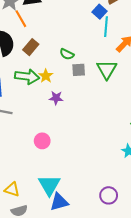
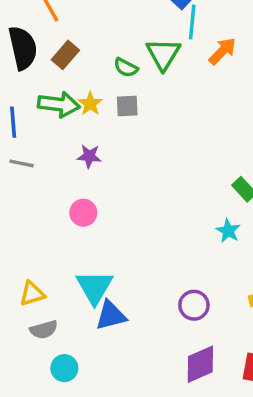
green triangle: (107, 69) -> (163, 54), moved
gray square: (79, 70) -> (127, 106), moved
purple star: (56, 98) -> (89, 156), moved
yellow triangle: (12, 189) -> (32, 294), turned -35

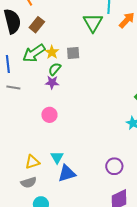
green semicircle: (126, 68) -> (55, 69), moved, turned 104
green arrow: (59, 104) -> (34, 53), turned 140
cyan triangle: (95, 287) -> (57, 157), size x0.6
yellow triangle: (32, 294) -> (32, 162), moved

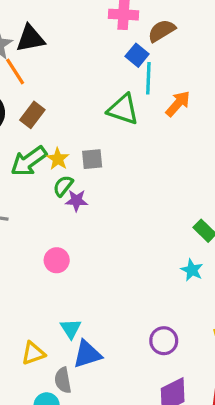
green triangle: (93, 23) -> (123, 109), turned -40
purple star: (52, 82) -> (76, 200), moved
yellow triangle: (32, 162) -> (33, 353), moved
gray semicircle: (29, 182) -> (63, 380), moved, turned 98

